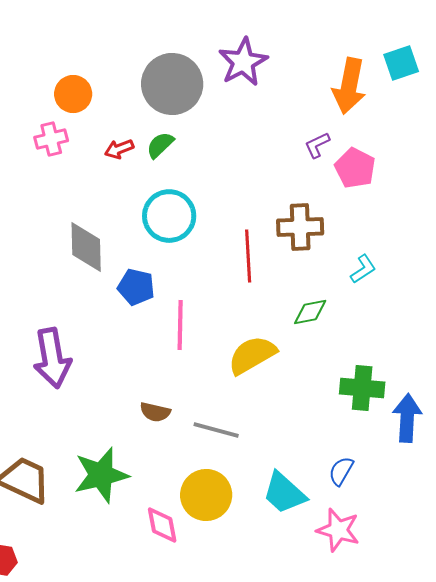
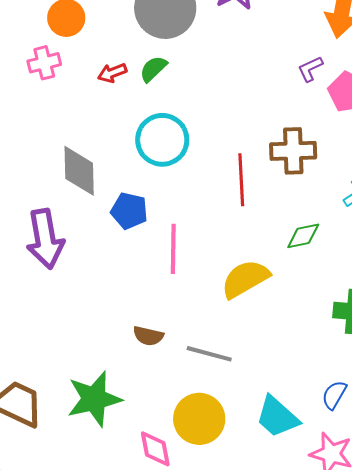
purple arrow: (52, 358) -> (45, 239), moved

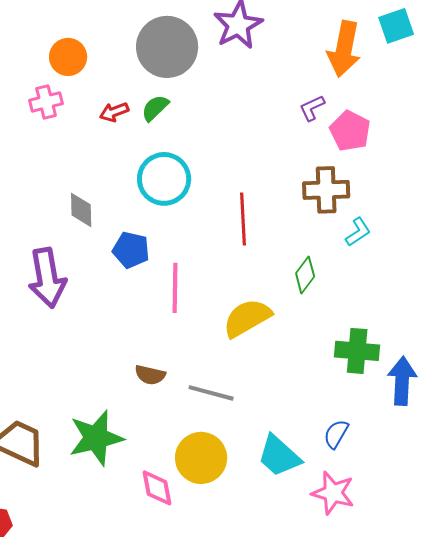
brown cross: (293, 151) -> (326, 190), moved
gray diamond: (79, 171) -> (81, 210), size x0.7
green diamond: (303, 236) -> (305, 275), turned -42

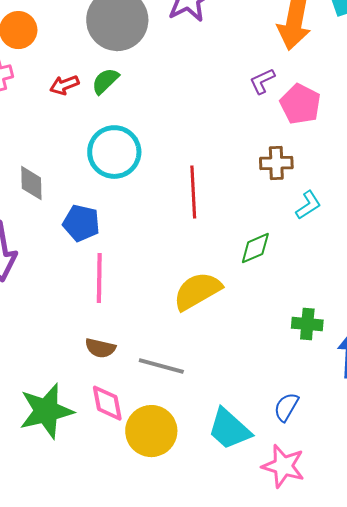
brown cross: (326, 190) -> (276, 163), size x0.7
green diamond: (305, 275) -> (255, 248), turned 30
pink line: (175, 288) -> (99, 278), moved
green cross: (357, 351) -> (307, 324), size x0.7
pink diamond: (157, 488) -> (107, 403), moved

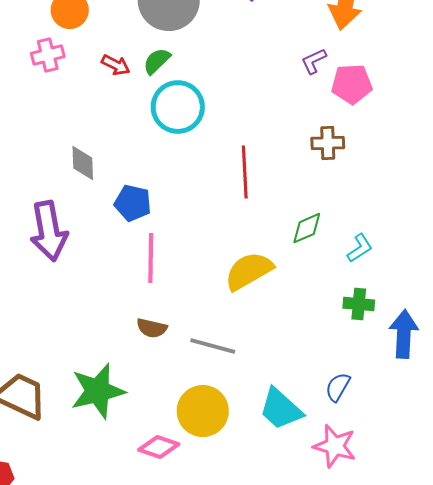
red arrow: (64, 85) -> (116, 65), turned -132
pink pentagon: (300, 104) -> (352, 84), turned -30
cyan circle: (114, 152) -> (178, 107), moved
cyan L-shape: (308, 205) -> (360, 248), moved
pink diamond: (107, 403) -> (159, 447), moved, turned -60

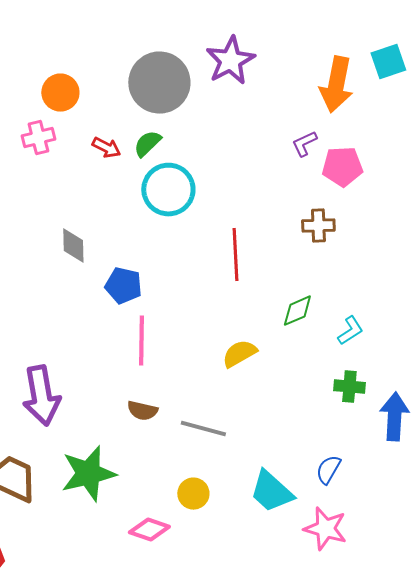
purple arrow: (49, 231) -> (41, 396), moved
yellow semicircle: (249, 271) -> (239, 354), size x0.7
yellow circle: (203, 411) -> (193, 494), size x0.6

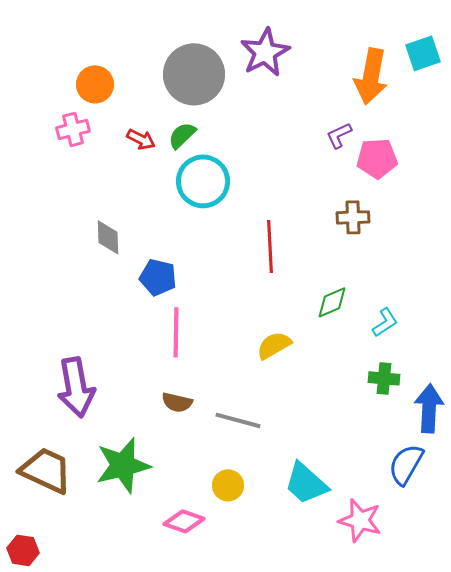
blue semicircle: (328, 470) -> (406, 464), moved, size x1.4

